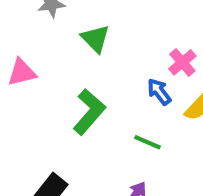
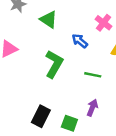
blue arrow: (159, 92) -> (80, 41), moved

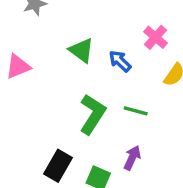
green triangle: (49, 20) -> (81, 50), moved
green L-shape: (54, 64) -> (92, 114), moved

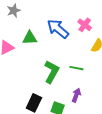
green triangle: (81, 50) -> (30, 38), moved, turned -35
blue arrow: (120, 61) -> (58, 29), moved, size x1.6

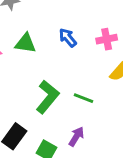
pink cross: (85, 25) -> (107, 39), turned 32
blue arrow: (58, 29) -> (68, 38), size x0.6

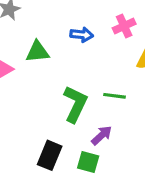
blue arrow: (68, 38) -> (82, 35), turned 150
purple arrow: (76, 137) -> (102, 135), moved, turned 30

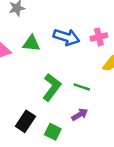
blue arrow: (82, 35) -> (66, 37), size x1.5
purple arrow: (102, 135) -> (80, 115), moved

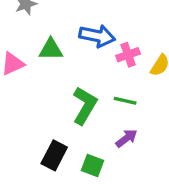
pink cross: (99, 37) -> (128, 55), moved

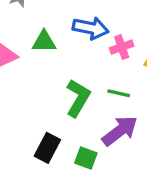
purple arrow: (126, 138) -> (120, 131), size x1.6

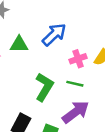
blue arrow: (91, 28) -> (54, 35), turned -55
pink cross: (122, 47) -> (78, 59), moved

